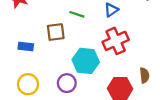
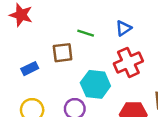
blue rectangle: (26, 46) -> (30, 69), turned -32

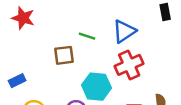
blue triangle: (124, 28) -> (124, 31), size x1.5
blue rectangle: (30, 69) -> (17, 81), moved

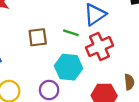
green line: (87, 36) -> (71, 33), moved

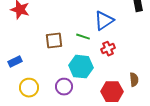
red cross: (99, 47) -> (108, 49), size x0.6

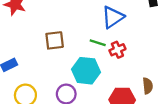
green line: (83, 37) -> (98, 43), moved

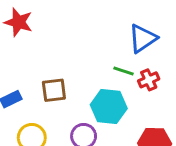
brown square: (55, 40) -> (54, 90), moved

